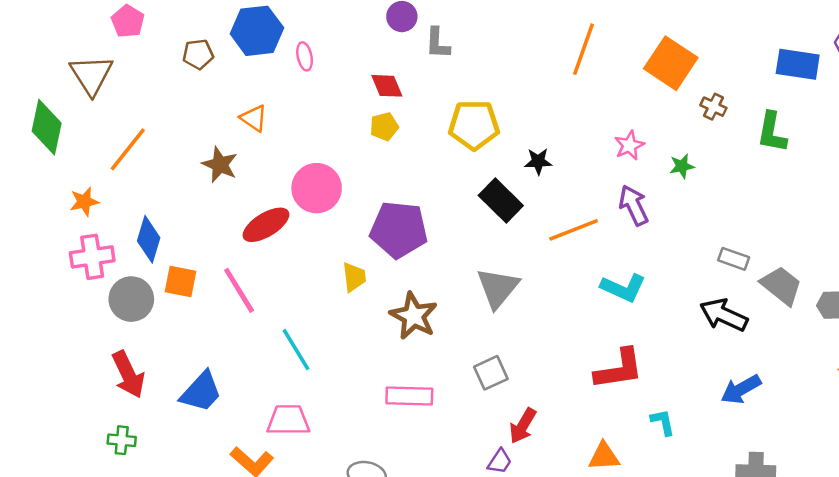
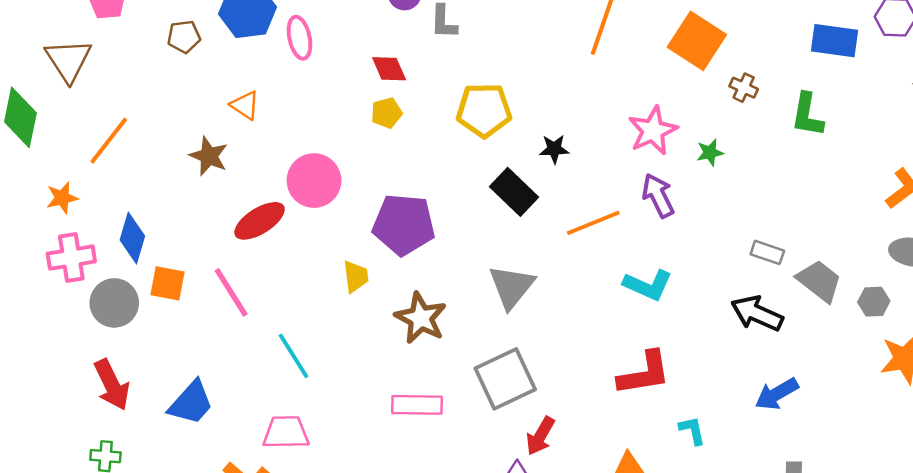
pink ellipse: (305, 56) -> (299, 38), size x1.4
pink star: (629, 145) -> (653, 131), size x1.5
gray square: (491, 373) -> (505, 379), size x1.6

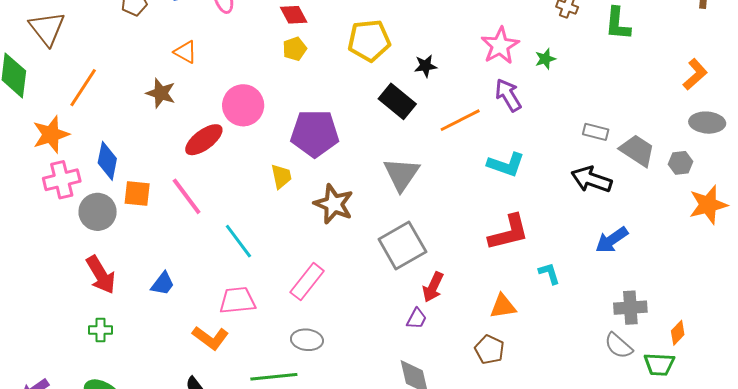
orange star: (62, 198) -> (51, 134), size x1.5
blue trapezoid: (191, 403) -> (163, 284), size x0.7
pink rectangle: (417, 405) -> (307, 282), moved, turned -48

